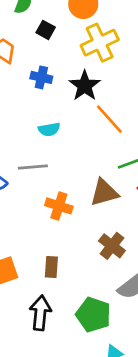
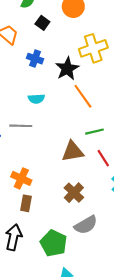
yellow cross: (100, 43) -> (93, 48), moved
orange cross: (59, 206) -> (21, 178), moved

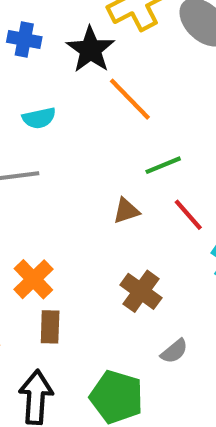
brown triangle: (73, 151) -> (126, 211), size x0.6
orange cross: (21, 178) -> (33, 279), turned 30
gray semicircle: (86, 225) -> (174, 351), size x0.6

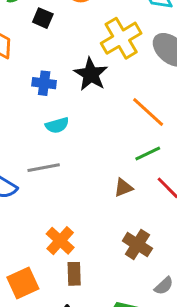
blue cross: (24, 40) -> (44, 83), moved
orange line: (130, 99) -> (148, 112), moved

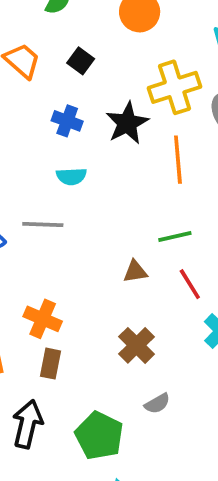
black square: (43, 18) -> (81, 61), moved
orange line: (148, 112) -> (178, 160), moved, turned 30
orange cross: (60, 241) -> (43, 319), turned -32

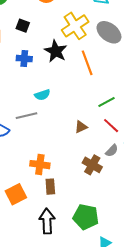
cyan semicircle: (71, 176) -> (42, 95), moved
green line: (175, 236) -> (106, 102), moved
gray semicircle: (157, 404) -> (112, 151), moved

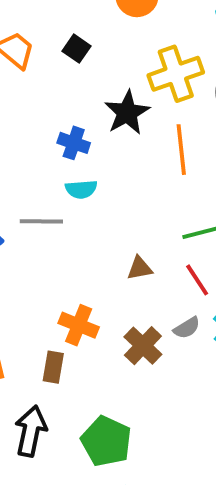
blue cross: (24, 59) -> (74, 143), moved
orange cross: (40, 165) -> (79, 325), moved

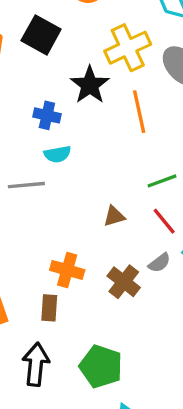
black square: (77, 49) -> (41, 35), size x1.6

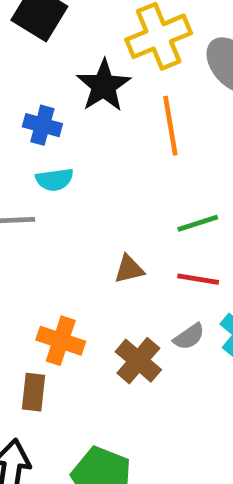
red line: (164, 221) -> (198, 279), turned -44

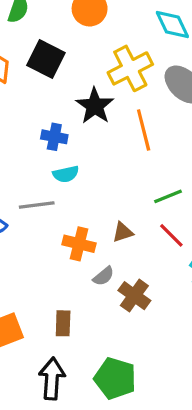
red line: (198, 279) -> (171, 235), turned 40
gray semicircle: (189, 337) -> (103, 276), moved
orange cross: (61, 341) -> (79, 244), moved

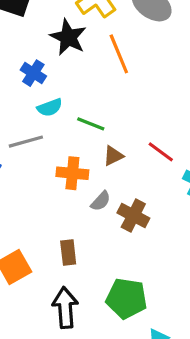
blue cross: (54, 137) -> (33, 73), turned 30
green line: (168, 196) -> (91, 124), moved, turned 52

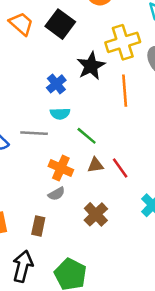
red line: (161, 152) -> (120, 168), moved
gray semicircle: (101, 201) -> (56, 194), moved

